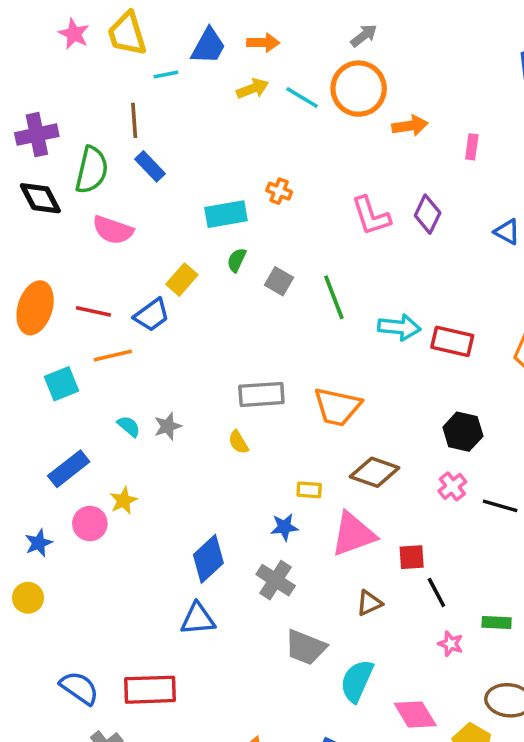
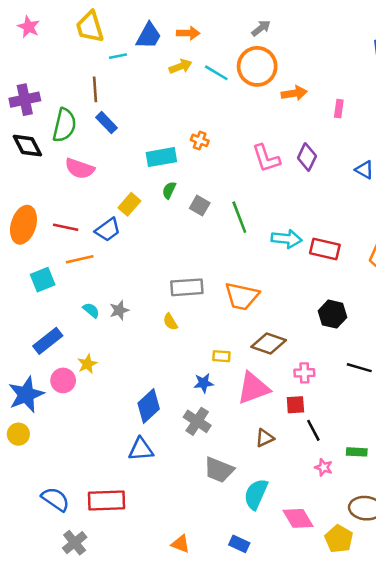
pink star: (74, 34) -> (29, 27), moved
pink cross: (452, 486) -> (304, 373), moved, turned 36
blue star: (39, 543) -> (26, 395), size x1.8

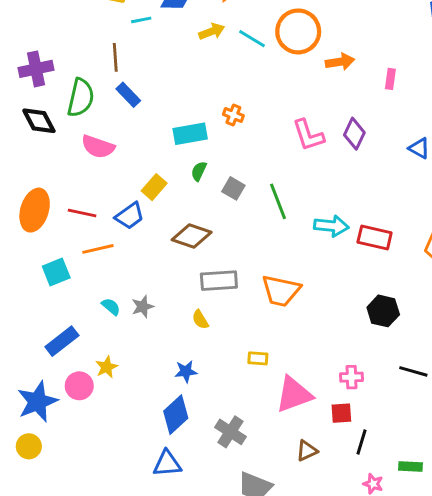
brown diamond: (269, 343) -> (192, 236), moved
blue star: (204, 383) -> (186, 371), moved
black line: (313, 430) -> (362, 442), turned 45

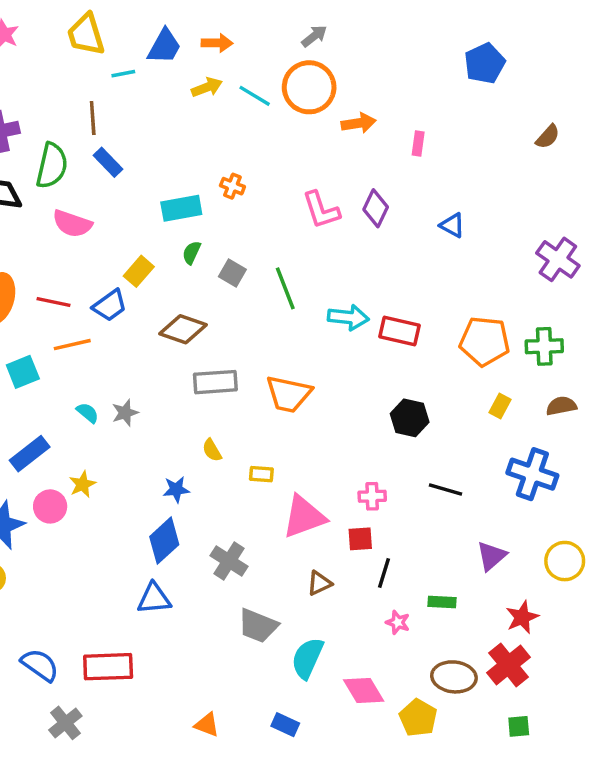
yellow semicircle: (200, 320) -> (212, 450), moved

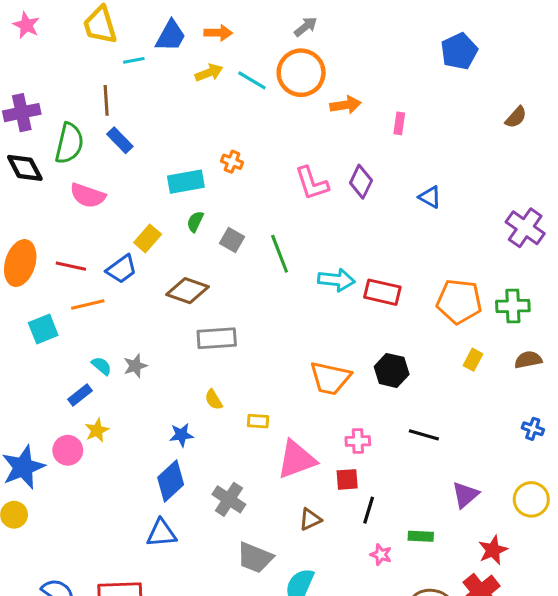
orange trapezoid: (289, 394) -> (330, 378), moved
blue rectangle: (30, 454) -> (80, 395), moved, size x0.7
blue cross: (532, 474) -> (533, 429), moved, size x0.5

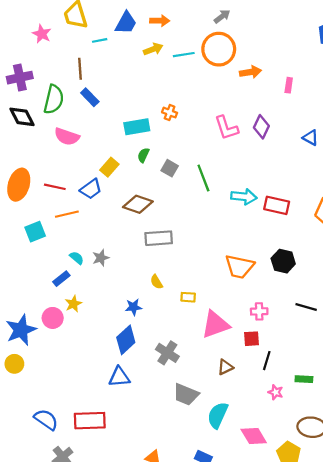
pink star: (26, 25) -> (42, 34), moved
cyan line: (252, 80) -> (184, 55), turned -40

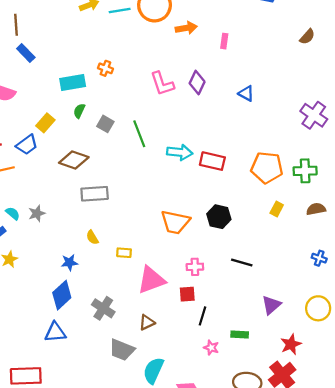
brown triangle: (225, 367) -> (147, 322), moved

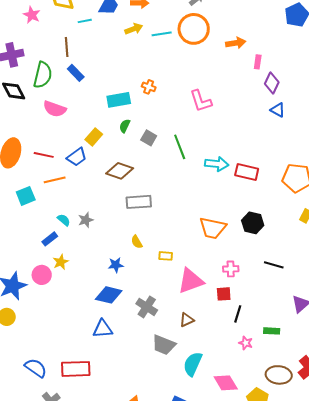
orange arrow: (186, 28) -> (236, 43), moved
purple diamond: (197, 83) -> (272, 83), moved
blue diamond: (62, 295) -> (109, 295), turned 56

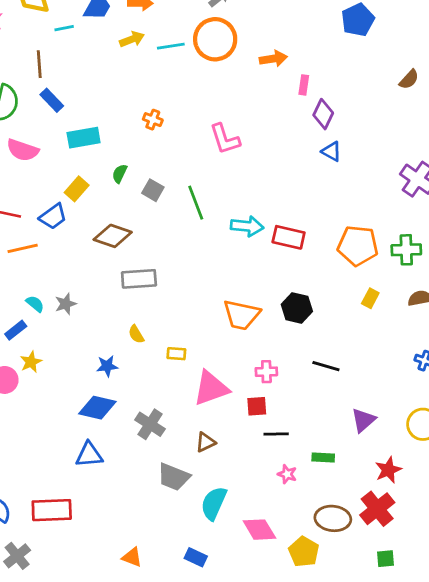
cyan rectangle: (119, 100) -> (84, 138), moved
black line: (238, 314) -> (276, 434), turned 72

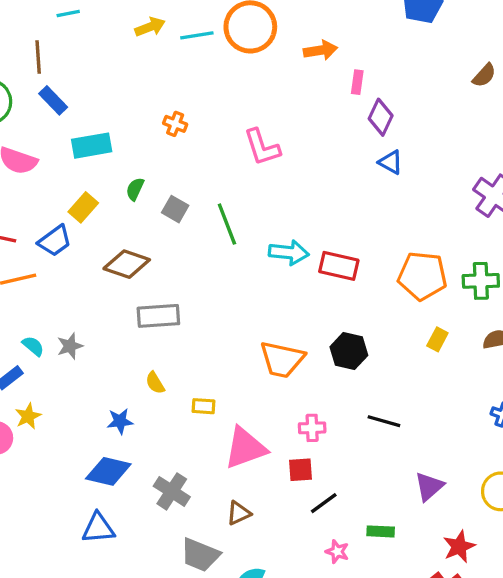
black line: (276, 434) -> (324, 503), turned -35

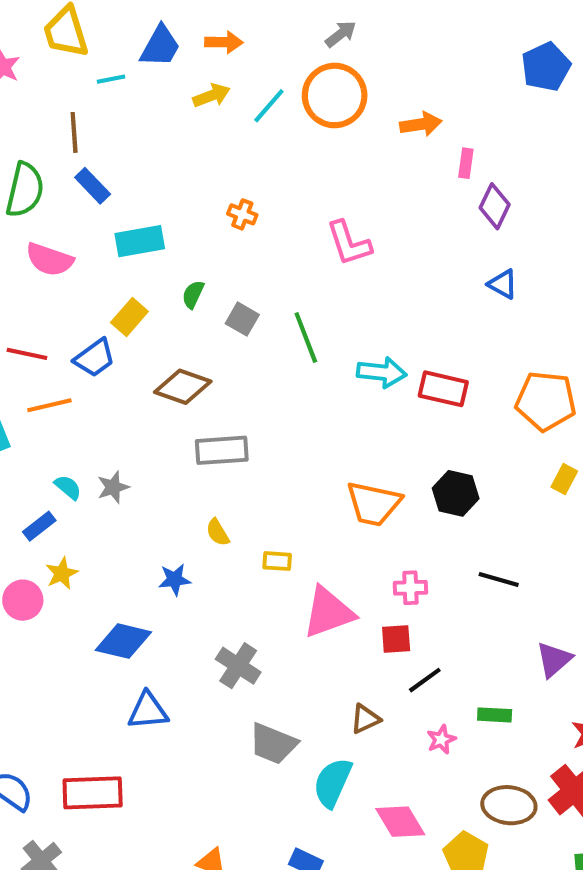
cyan line: (197, 35) -> (269, 106), turned -40
blue triangle: (391, 162) -> (503, 284), moved
blue diamond: (108, 471) -> (123, 641), moved
brown triangle: (239, 513) -> (365, 719), moved
pink star: (337, 552) -> (441, 740), turned 30

